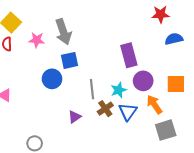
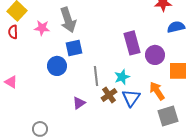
purple circle: (143, 81) -> (155, 55), moved

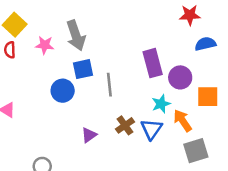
gray line: (96, 76) -> (109, 85), moved
cyan star: (122, 77) -> (161, 104), moved

